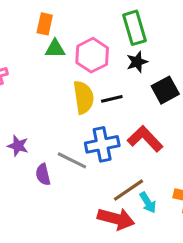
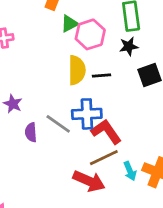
green triangle: (55, 49) -> (69, 24), moved, turned -36
red L-shape: (145, 139) -> (106, 132), moved
cyan arrow: (148, 203) -> (130, 171), moved

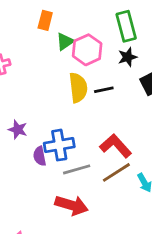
blue cross: (87, 114) -> (59, 145), moved
gray line: (58, 124) -> (77, 169), moved, turned -44
red arrow: (89, 181) -> (72, 205), moved

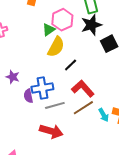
green triangle: (65, 42) -> (49, 30), moved
black star: (127, 57) -> (91, 25), size x1.5
yellow semicircle: (78, 88) -> (56, 47), turned 35
black line: (104, 90) -> (71, 65), moved, turned -32

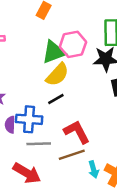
green triangle: (49, 30) -> (54, 52), size x1.5
black line: (71, 65) -> (56, 99), moved

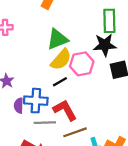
pink hexagon: (73, 44) -> (82, 64), moved
red L-shape: (77, 132) -> (65, 110), moved

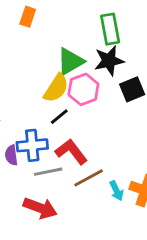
green triangle: (57, 39) -> (70, 61), moved

